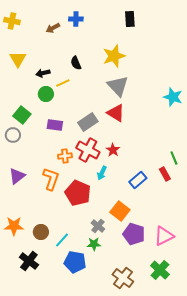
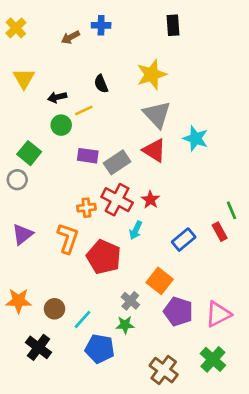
yellow cross: (12, 21) -> (16, 28), turned 35
cyan star: (173, 97) -> (196, 138), moved
purple rectangle: (55, 125) -> (88, 156), moved

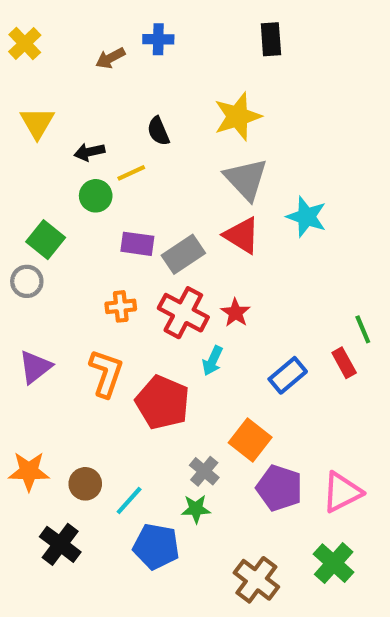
orange cross: (86, 208) -> (121, 306), moved

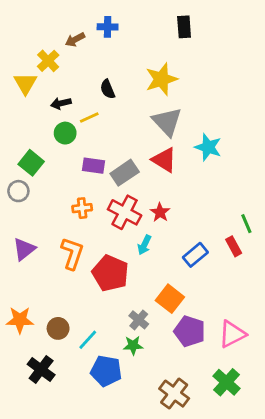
yellow cross: (25, 43) -> (48, 61), moved

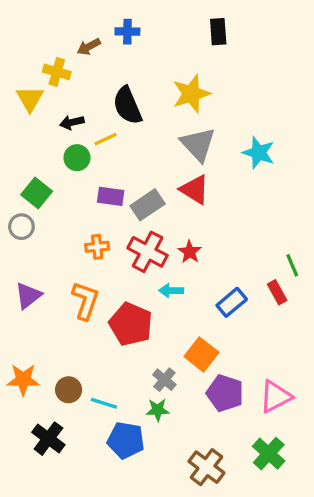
yellow cross: (48, 61) -> (57, 72), turned -30
black semicircle: (108, 89) -> (127, 106), size x1.6
cyan star: (208, 147) -> (259, 153), moved
cyan arrow: (144, 245) -> (171, 291), turned 66
cyan line: (88, 340) -> (104, 403), turned 65

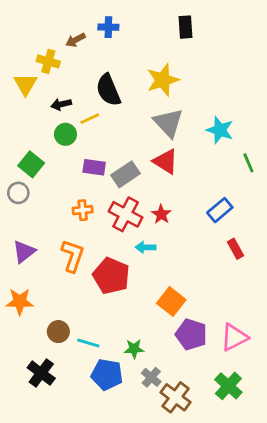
green line: (292, 265) -> (248, 163), moved
blue rectangle: (232, 302) -> (220, 210), moved
orange star: (23, 380) -> (20, 302), moved
gray cross: (164, 380) -> (151, 377), moved

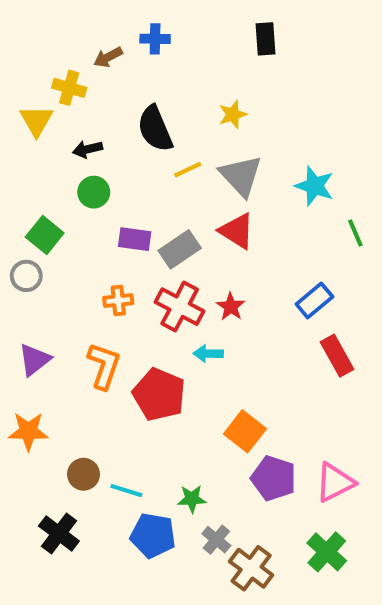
yellow star: (163, 80) -> (233, 114), size x0.6
yellow line: (90, 119) -> (188, 170), moved
red rectangle: (236, 249) -> (337, 356), size x1.4

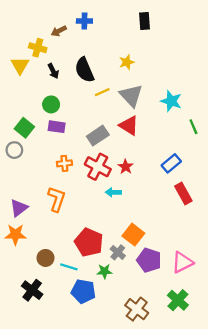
black arrow: (88, 149) -> (53, 71), moved, turned -104
purple rectangle: (135, 239) -> (57, 127), moved
purple triangle: (34, 360) -> (19, 208), moved
red pentagon: (159, 394) -> (89, 242), moved
gray cross: (216, 540) -> (118, 252), moved

